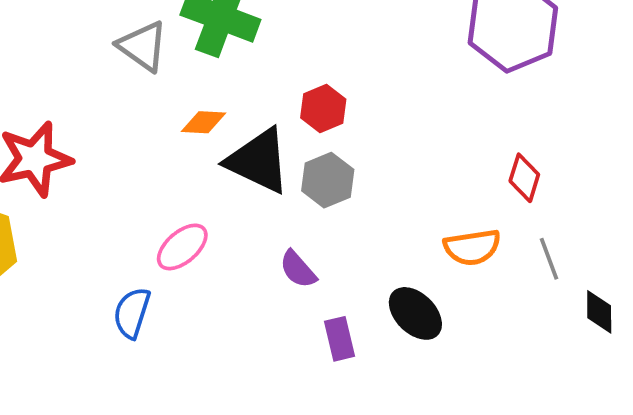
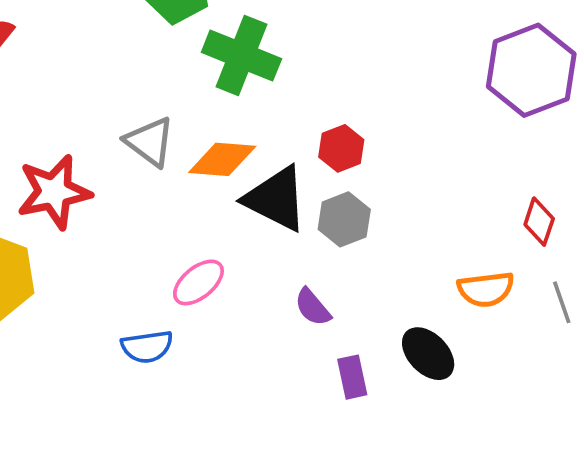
gray triangle: (143, 46) -> (150, 142), moved
orange diamond: (203, 122) -> (222, 159), size x1.5
blue semicircle: (132, 313) -> (147, 347), turned -117

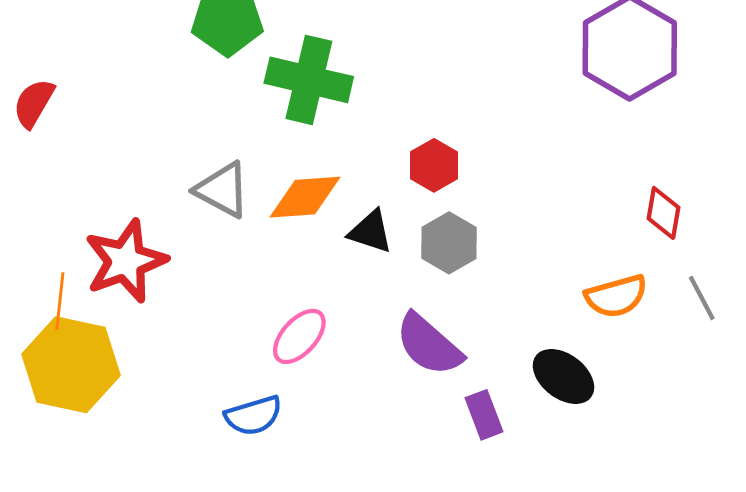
black triangle: (276, 199) -> (371, 232), size x0.6
purple semicircle: (313, 307) -> (429, 345), size x1.6

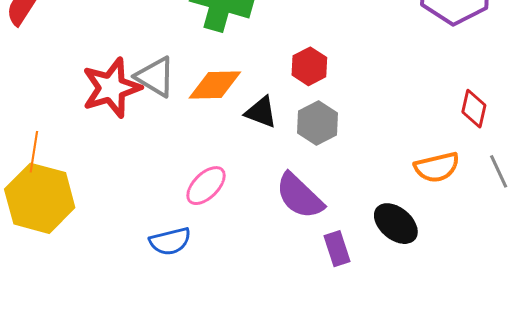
red star: (126, 261) -> (111, 88), moved

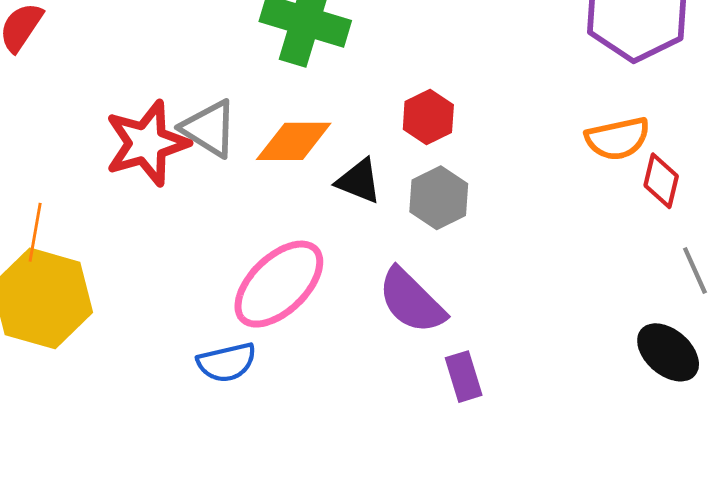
orange semicircle: (437, 167) -> (618, 139), moved
pink ellipse: (206, 186) -> (279, 284), size x1.6
black ellipse: (396, 224) -> (668, 352), moved

